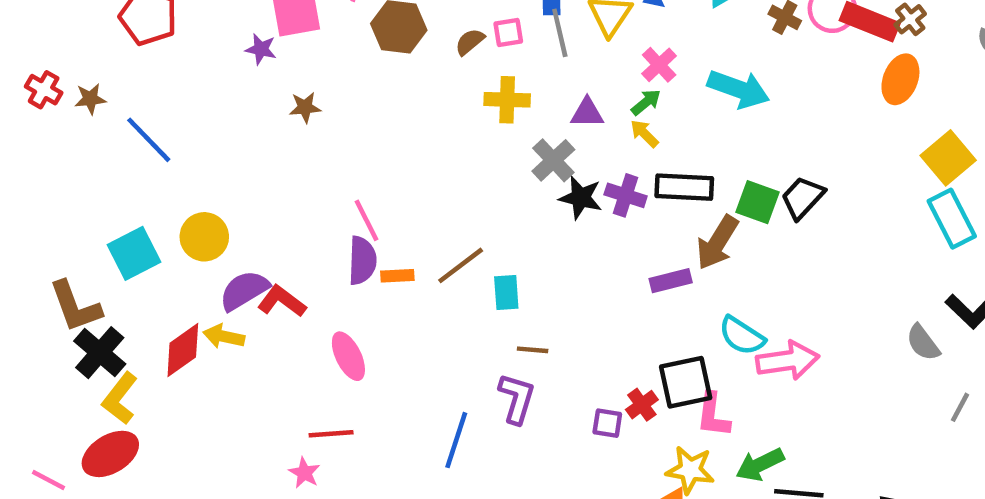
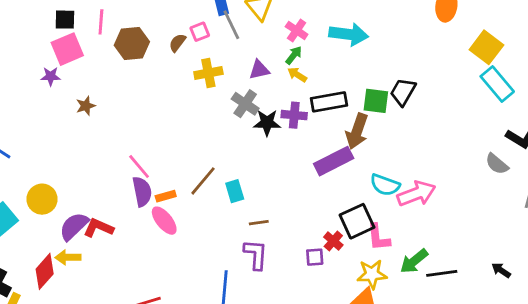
purple rectangle: (671, 281) -> (334, 161), size x1.5
pink ellipse: (348, 356) -> (164, 221), moved

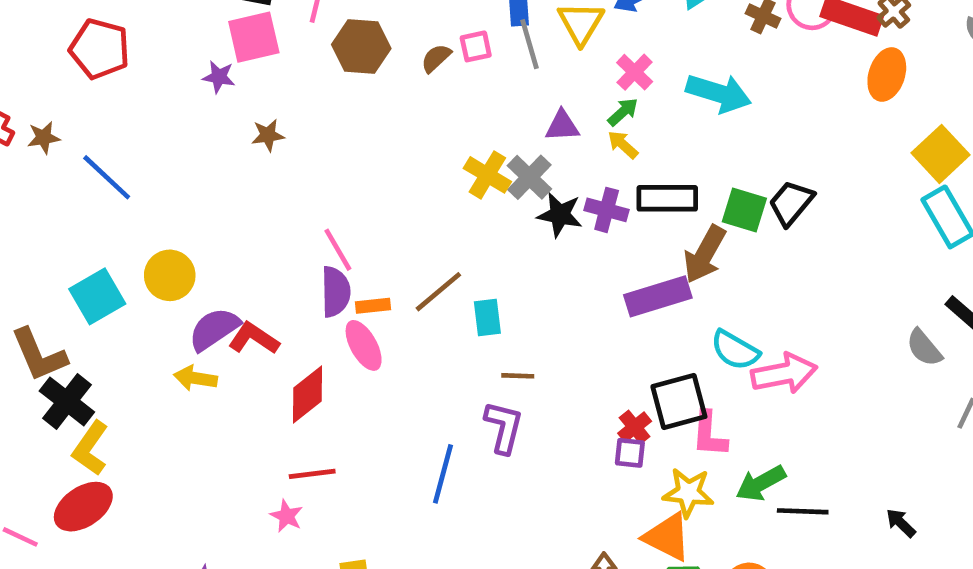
yellow cross: (208, 73) -> (487, 175), moved, turned 32
purple square: (315, 257) -> (630, 453), moved
red diamond: (45, 271) -> (308, 394), moved

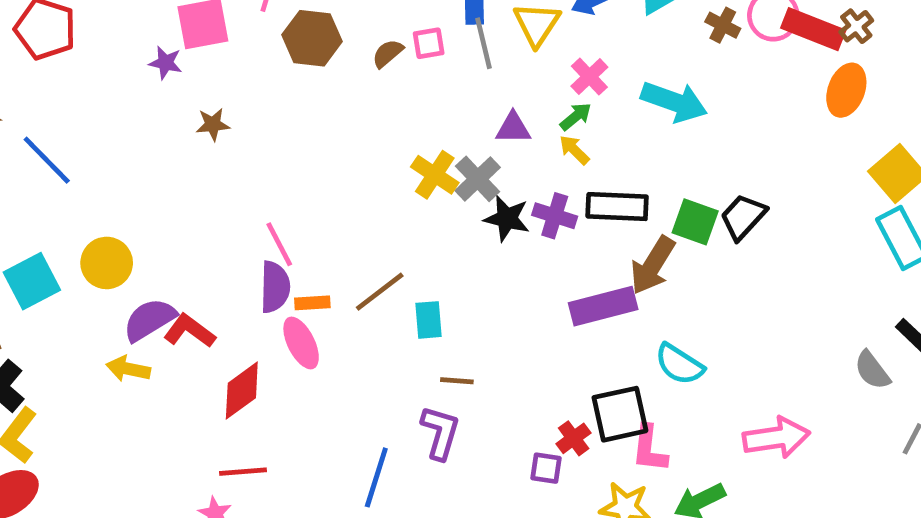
pink arrow: (784, 373) -> (776, 438), moved
purple square: (630, 453) -> (546, 468), moved

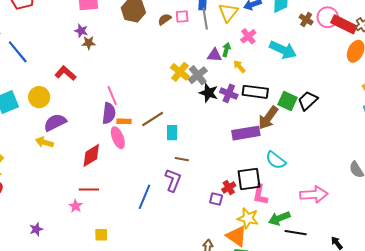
purple star: (165, 63) -> (81, 31), moved
green arrow: (576, 116) -> (226, 50), moved, turned -40
red L-shape: (190, 331) -> (65, 73), moved

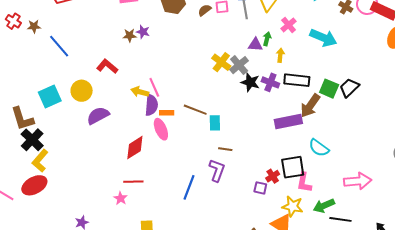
purple star: (81, 31) -> (143, 32), moved
yellow arrow: (239, 66) -> (280, 55), turned 48
brown line: (153, 119) -> (195, 110), turned 55
yellow arrow: (44, 142) -> (140, 92), moved

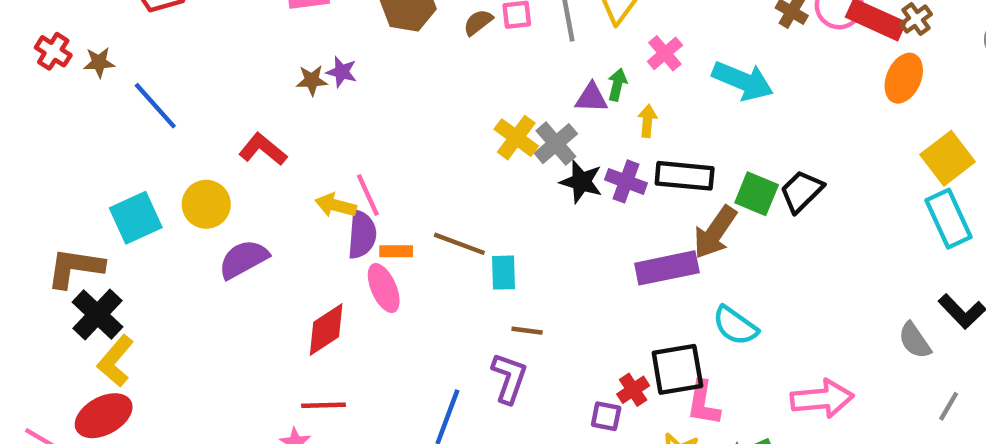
brown L-shape: (22, 119) -> (75, 268), turned 116

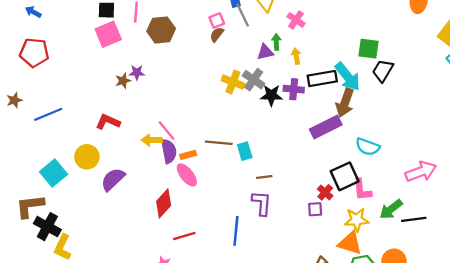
brown semicircle: (478, 22) -> (217, 35), moved
cyan arrow: (743, 81) -> (348, 77), moved, turned 44
blue line: (155, 106) -> (48, 114), turned -56
green square: (757, 194) -> (368, 49), moved
red line: (323, 405) -> (184, 236), moved

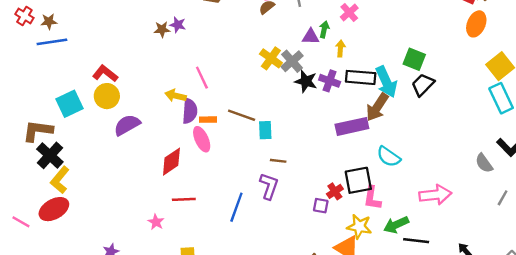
blue line: (48, 114) -> (52, 42), moved
red L-shape: (108, 122) -> (105, 73), moved
pink line: (166, 131) -> (202, 78), moved

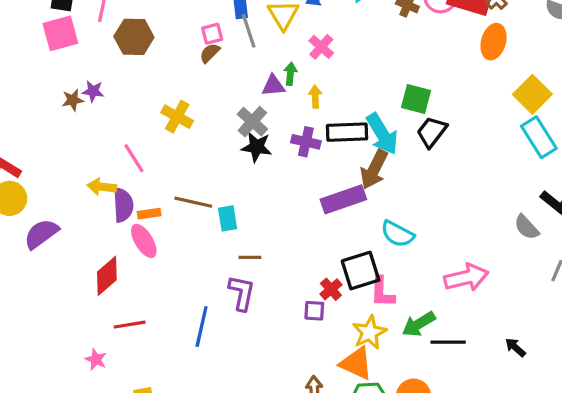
yellow cross: (271, 58) -> (177, 117), moved
black star: (306, 81) -> (257, 147), moved
yellow star: (359, 227) -> (369, 332), turned -30

